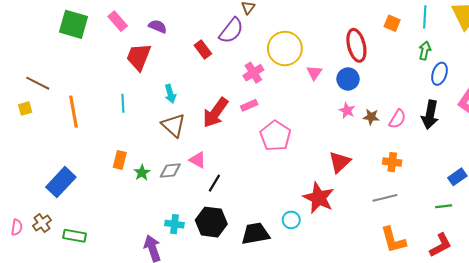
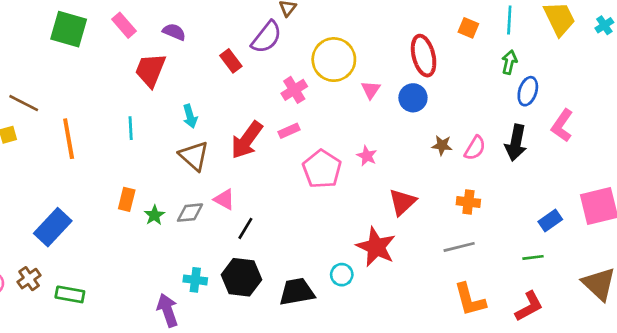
pink star: (347, 111) -> (367, 156), moved

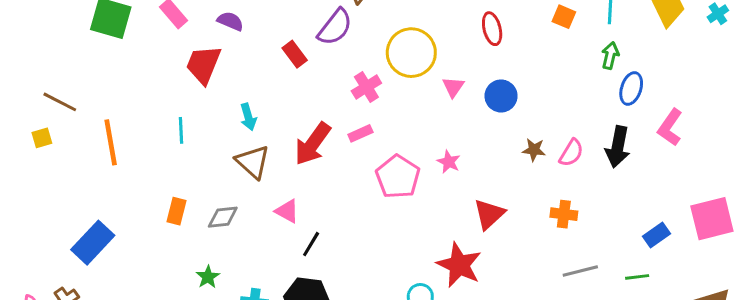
red ellipse: (424, 56) -> (492, 29), moved, size x0.7
gray diamond: (190, 213) -> (223, 217), moved
green star: (154, 215) -> (208, 277), moved
gray line: (459, 247) -> (580, 271), moved

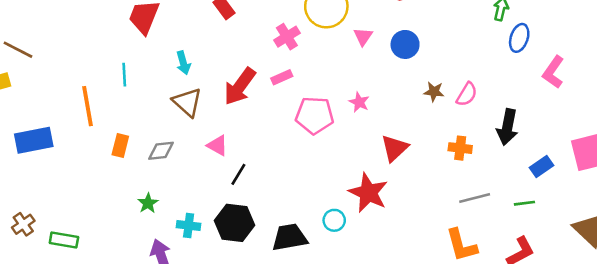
orange line: (111, 142) -> (88, 106), moved
black arrow: (618, 147) -> (507, 127), moved
pink pentagon: (398, 177) -> (315, 115), turned -30
blue rectangle: (93, 243) -> (34, 140), moved, turned 36

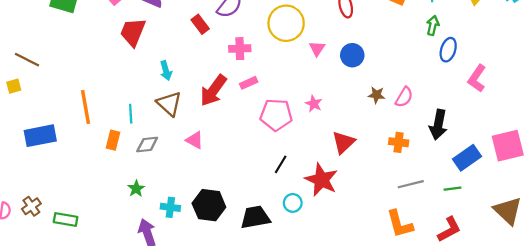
pink cross: (287, 37) -> (240, 49), moved, turned 30
cyan line: (124, 75) -> (131, 114), moved
blue rectangle: (542, 166) -> (467, 158), size x1.4
black line: (238, 174) -> (281, 164), moved

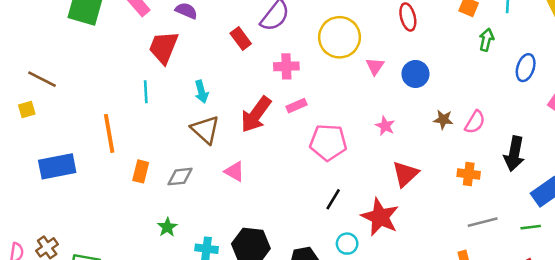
green arrow: (433, 25) -> (486, 40), moved
pink star: (314, 104) -> (385, 126), moved
cyan line: (131, 114) -> (146, 92), moved

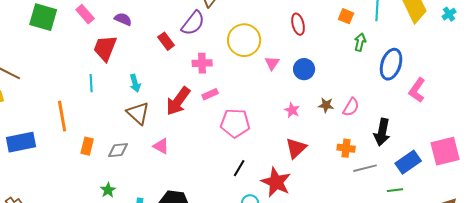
blue ellipse: (526, 68) -> (391, 64), size x1.4
pink star: (385, 126) -> (292, 110), moved
gray line: (483, 222) -> (365, 168), moved

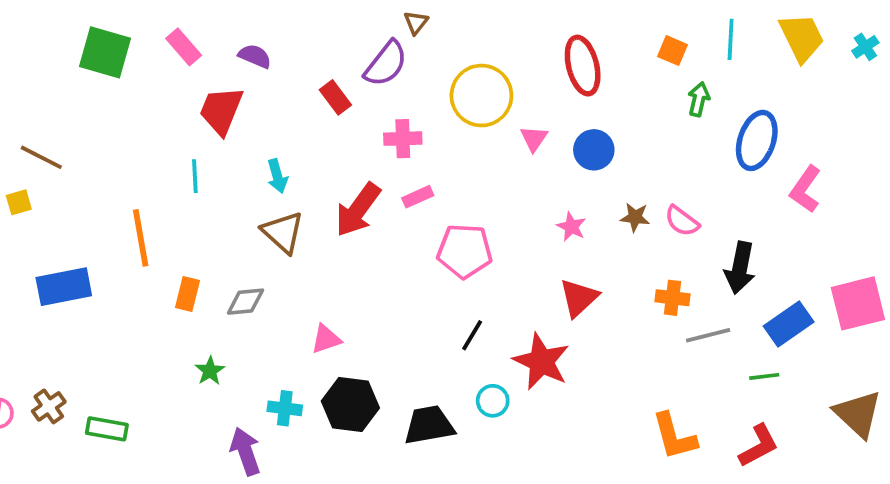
red ellipse: (298, 24) -> (583, 66), size x1.4
pink semicircle: (351, 107) -> (682, 221), turned 96
pink triangle: (161, 146) -> (326, 339), moved, turned -48
green star: (108, 190) -> (210, 371), moved

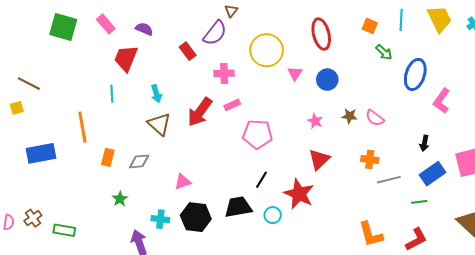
green arrow: (699, 99) -> (384, 52), turned 120
black arrow: (740, 268) -> (424, 143), moved, size x0.6
black trapezoid: (429, 425) -> (238, 207), moved

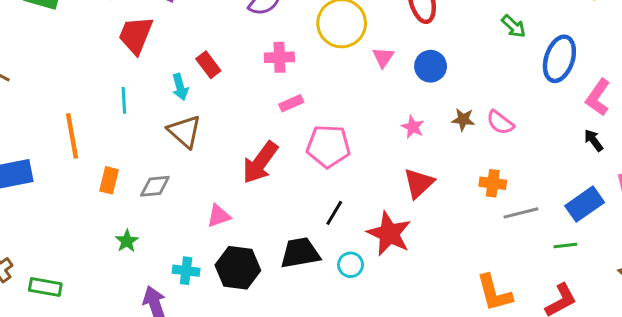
red rectangle: (188, 51) -> (208, 65), moved
cyan line: (112, 94) -> (124, 100), moved
red arrow: (200, 112) -> (260, 163), moved
black arrow: (424, 143) -> (594, 140), moved, turned 133

